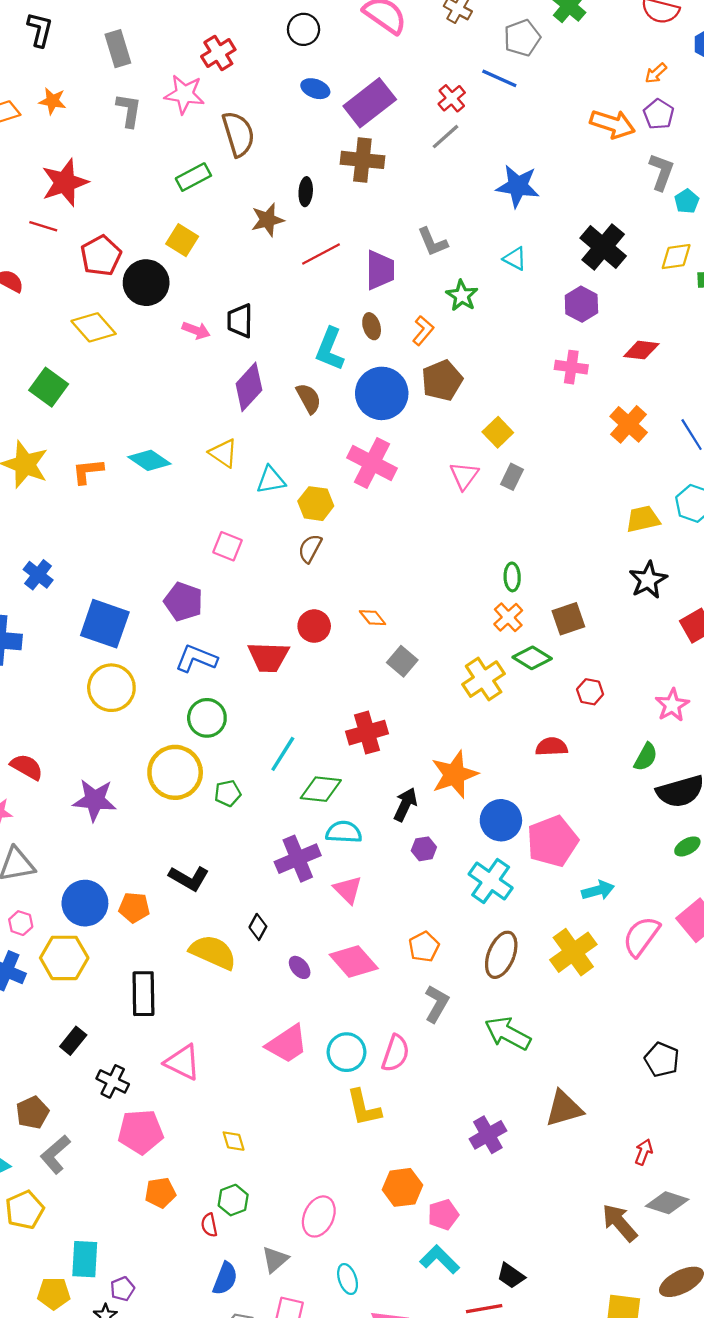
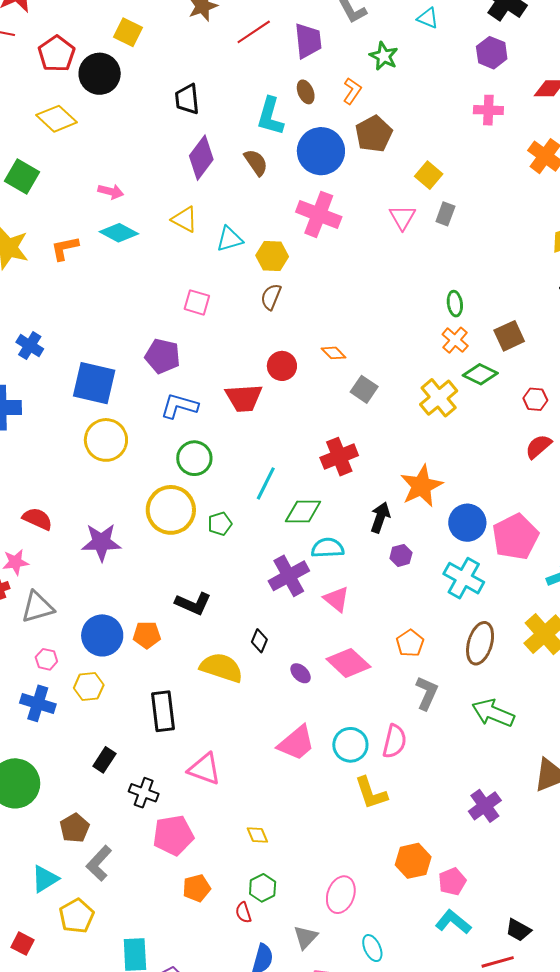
pink arrow: (196, 330) -> (111, 192), moved
red semicircle: (552, 747) -> (538, 446), moved, turned -32
yellow hexagon: (64, 958) -> (89, 687), size x0.7

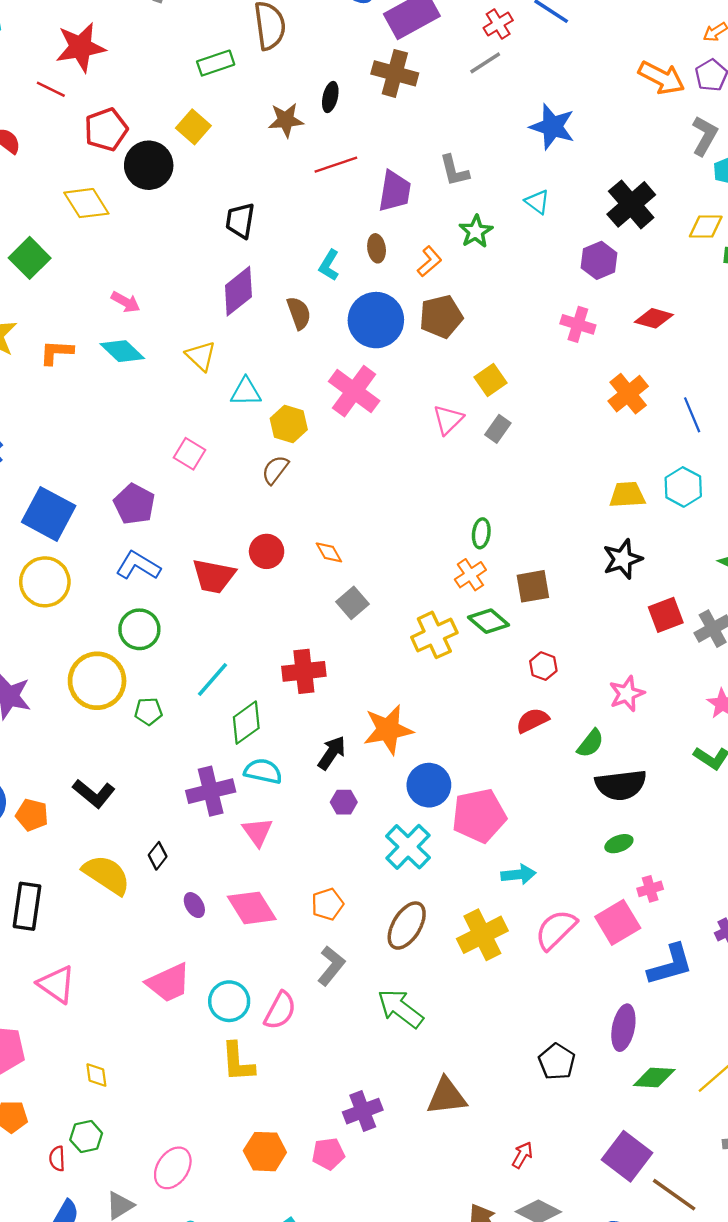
cyan L-shape: (270, 116) -> (329, 265), size x0.7
green diamond: (303, 511) -> (246, 723), turned -51
pink pentagon: (452, 881) -> (328, 1154), moved

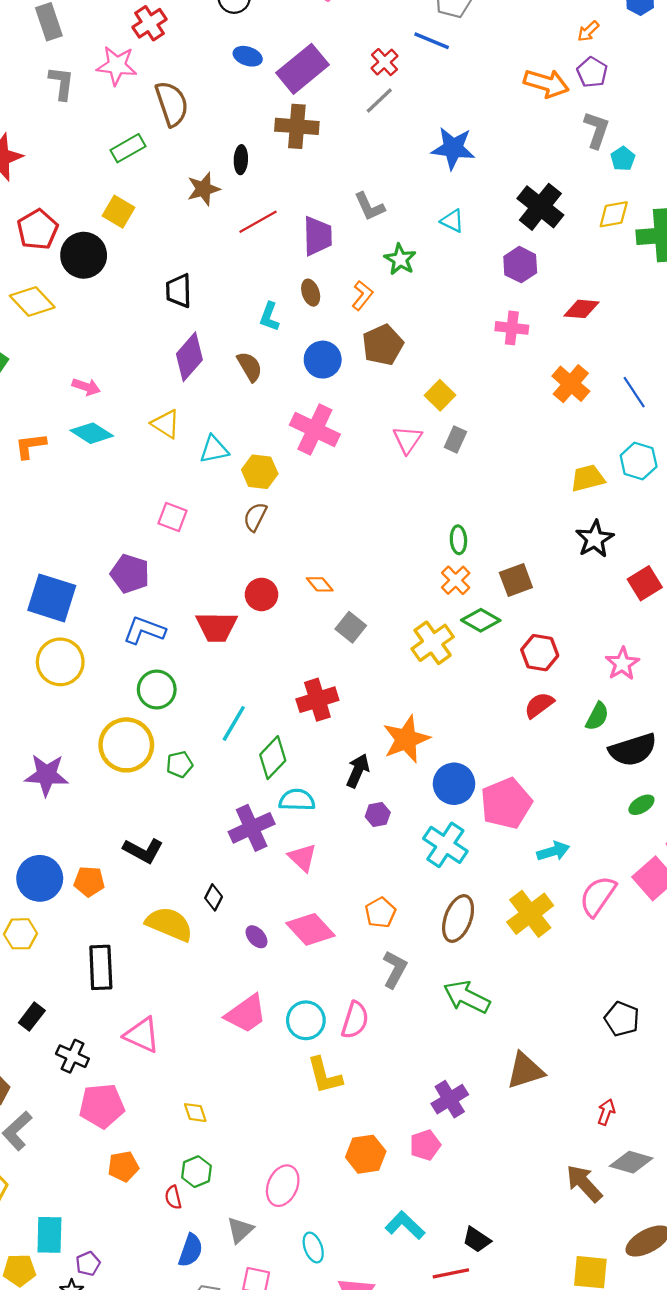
blue circle: (376, 320) -> (323, 360), size x0.7
red hexagon: (543, 666) -> (540, 653), size x1.4

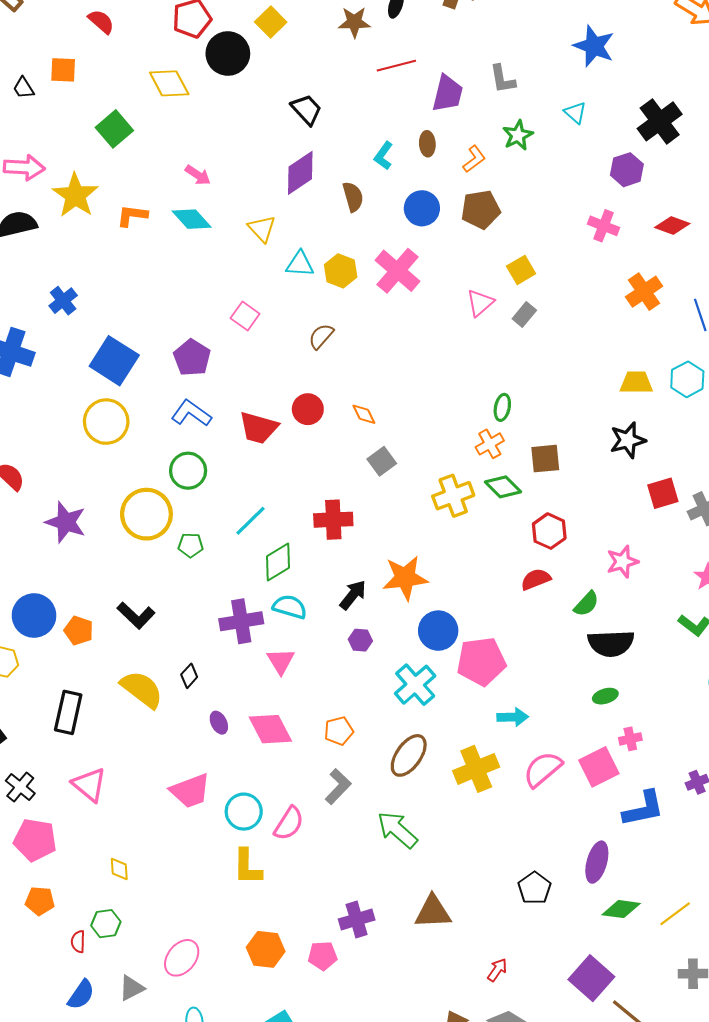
black trapezoid: (179, 291) -> (306, 110), turned 124
yellow hexagon: (260, 472) -> (341, 271), moved

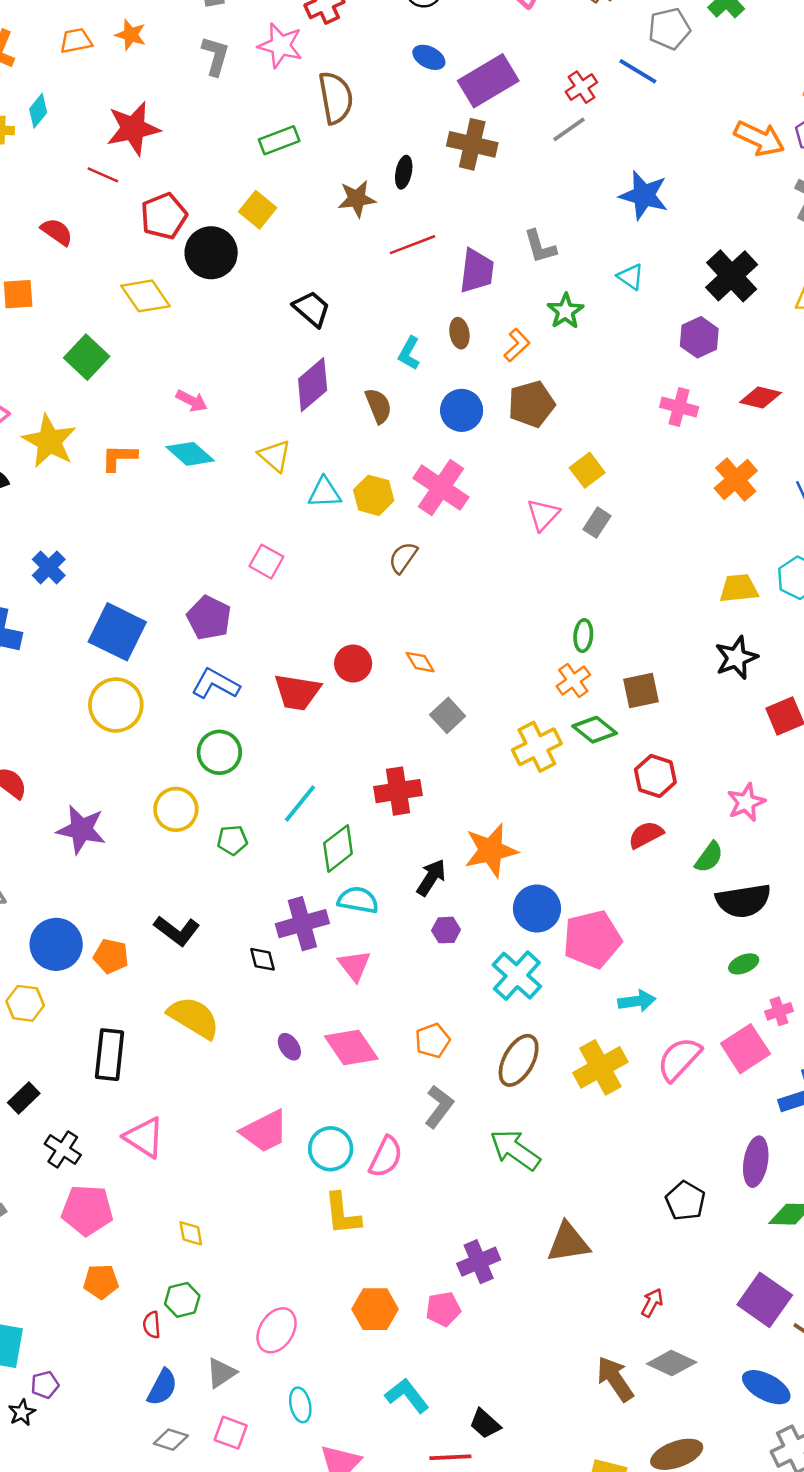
brown semicircle: (321, 336) -> (403, 558), moved
yellow circle: (146, 514) -> (176, 809), size x0.7
black diamond: (189, 676) -> (263, 959), moved, turned -50

